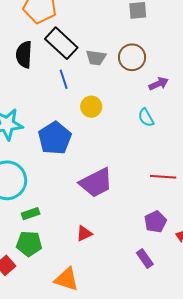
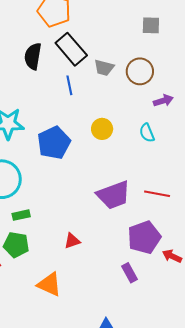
yellow circle: (91, 107) -> (102, 129), moved
purple trapezoid: (96, 183) -> (114, 195), moved
purple pentagon: (155, 222) -> (144, 237), size x1.5

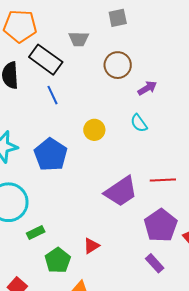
gray trapezoid: (104, 68) -> (79, 39), moved
green pentagon: (16, 245) -> (58, 260), moved, turned -30

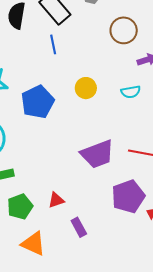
cyan semicircle: (139, 123) -> (131, 92), turned -78
purple rectangle: (155, 263) -> (79, 227), moved

